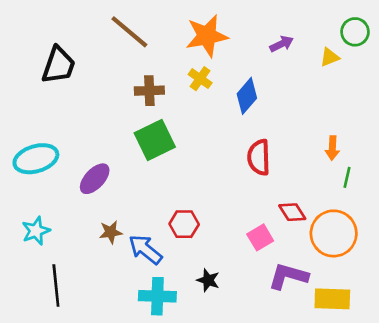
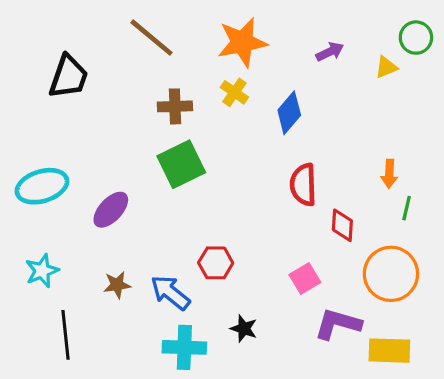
red diamond: (292, 212) -> (342, 225), moved, turned 36
brown star: (111, 232) -> (117, 285), moved

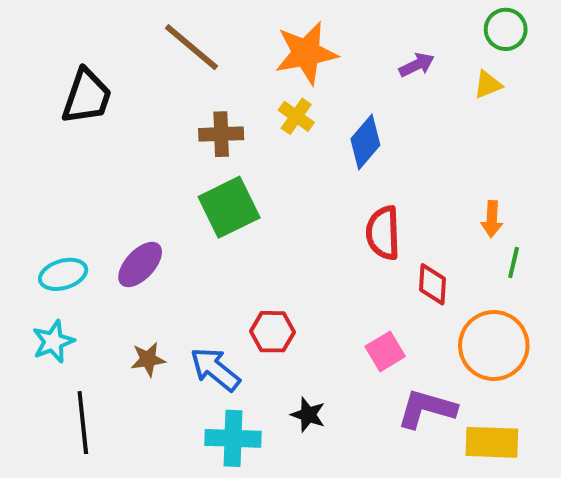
green circle: (416, 38) -> (506, 29), moved
cyan ellipse: (42, 186) -> (63, 274), moved, size x0.7

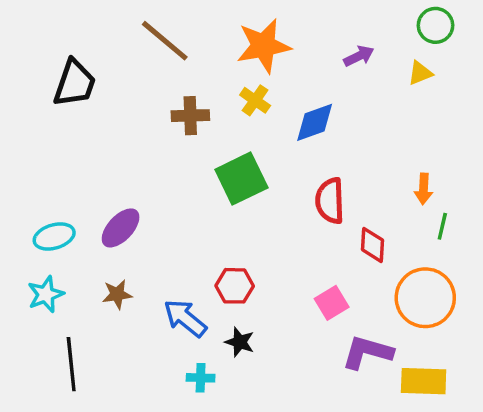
blue diamond: (365, 142) -> (315, 122), turned 30
green square: (229, 207) -> (241, 179), moved
brown star: (148, 359) -> (117, 294), moved
black star: (308, 415) -> (240, 342), moved
cyan cross: (233, 438) -> (201, 378), size x0.6

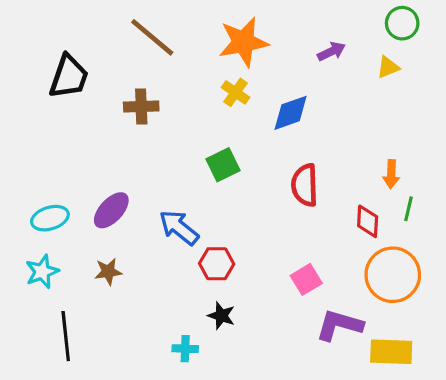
brown cross: (190, 116) -> (141, 107), moved
green square: (241, 179) -> (223, 165), size x0.7
red diamond: (372, 245) -> (368, 221), moved
blue arrow: (185, 318) -> (179, 228), moved

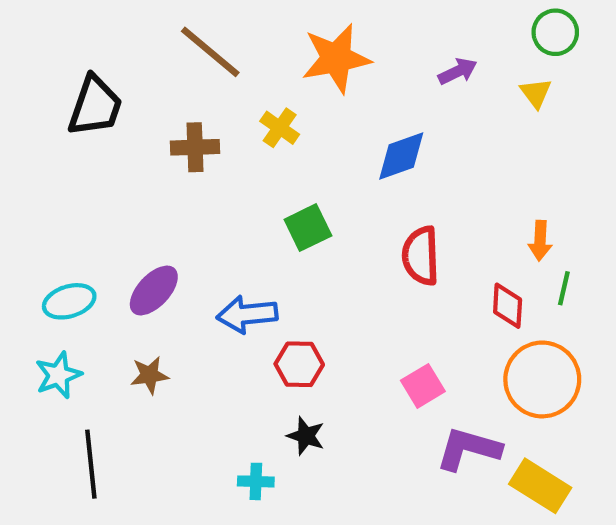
yellow triangle: (388, 67) -> (536, 93), turned -45
yellow cross: (235, 92) -> (280, 128), moved
blue arrow: (179, 228) -> (247, 314), turned -45
yellow rectangle: (391, 352) -> (540, 486), turned 30

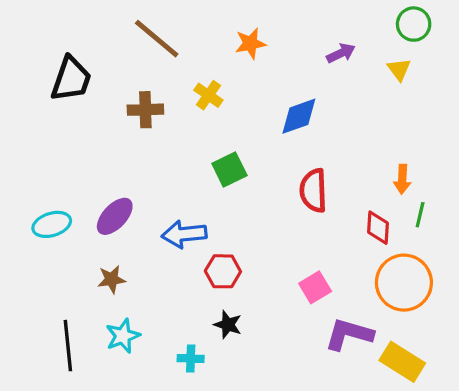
orange star: (336, 58) -> (250, 43), size x0.6
cyan star: (58, 375) -> (123, 336), moved

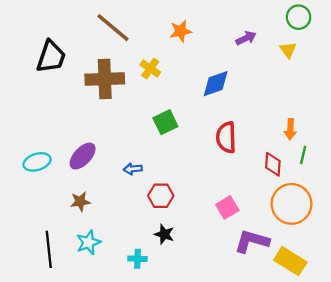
brown cross: (145, 110) -> (105, 79), size x1.5
blue arrow: (184, 234) -> (133, 169), size x0.6

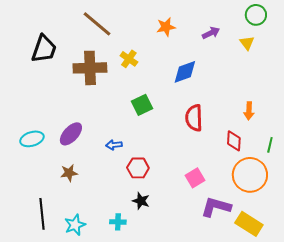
orange star: (181, 31) -> (166, 27), moved
green line: (303, 155) -> (270, 145), moved
cyan star: (88, 242) -> (75, 225), moved

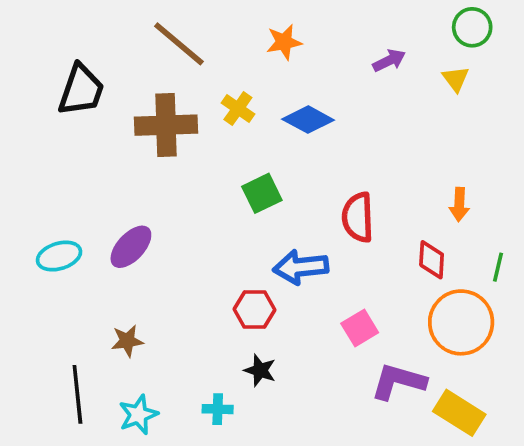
orange star: (166, 27) -> (284, 42), moved
blue diamond: (185, 72) -> (308, 120), moved, turned 48
blue arrow: (114, 145) -> (301, 267), moved, size x1.8
brown star: (69, 173) -> (127, 341), moved

